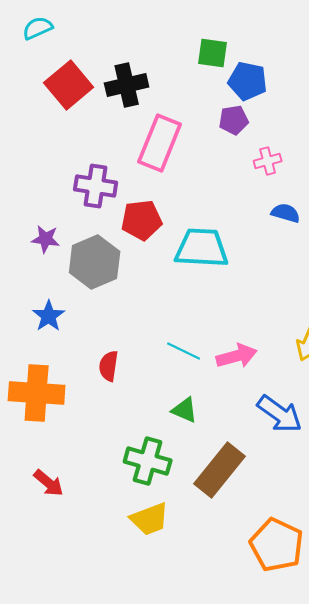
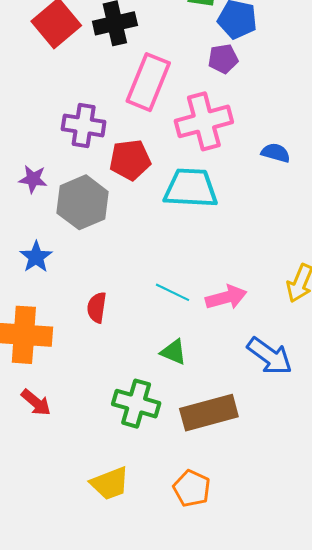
pink cross: (268, 161) -> (204, 121), moved, size x2.0
brown rectangle: (220, 470) -> (209, 413), turned 36
red arrow: (49, 483) -> (36, 403), moved
yellow trapezoid: (150, 519) -> (110, 483), moved
orange pentagon: (277, 545) -> (192, 488), moved, size x0.7

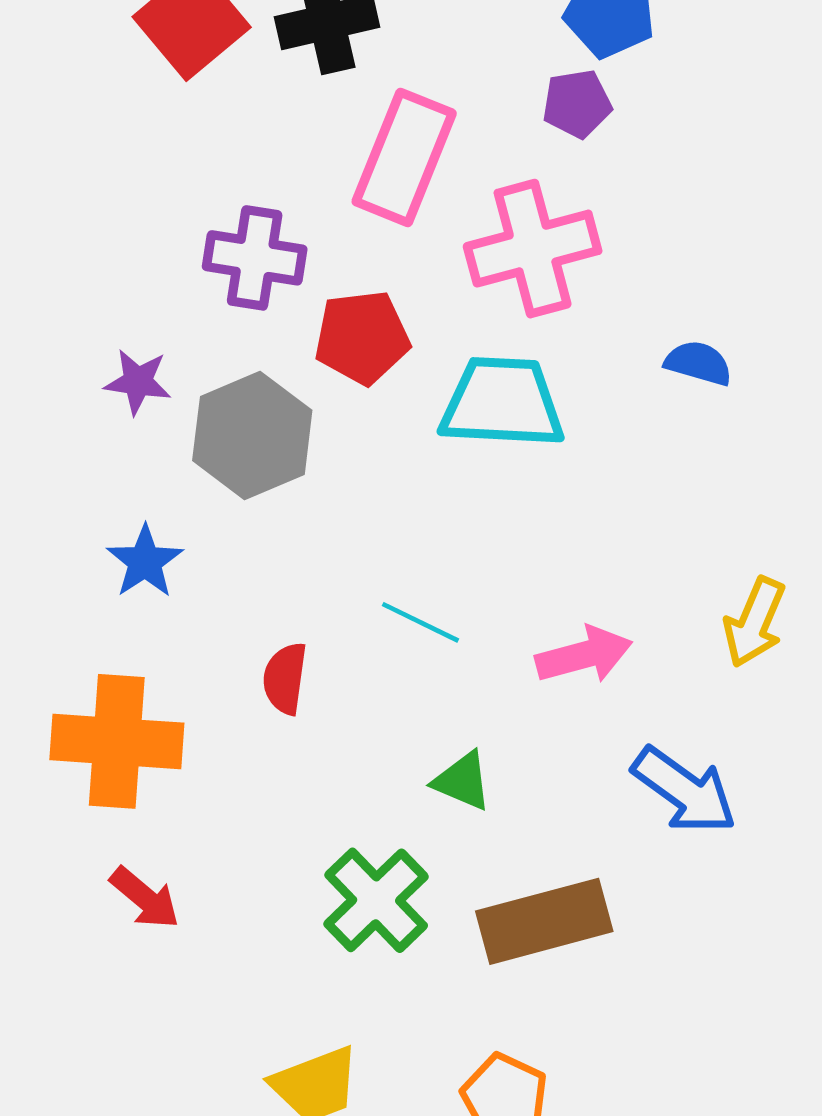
blue semicircle: (276, 153) -> (698, 363), moved
cyan line: (173, 292) -> (420, 622), moved
green cross: (136, 404) -> (376, 900), turned 30

